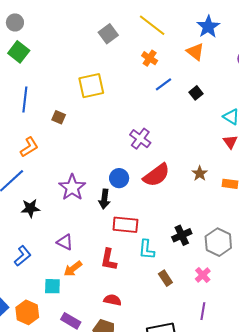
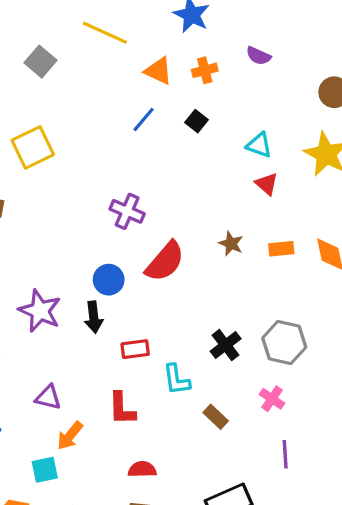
orange triangle: (195, 52) -> (159, 71), moved
orange cross: (150, 58) -> (205, 70), moved, turned -35
red rectangle: (125, 225) -> (135, 349), size x0.7

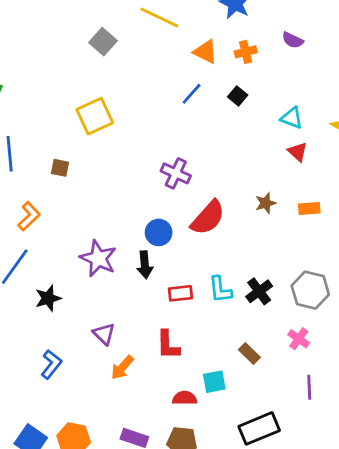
brown star: (231, 244) -> (266, 203), turned 30
cyan L-shape: (176, 380) -> (220, 289), moved
purple triangle: (48, 397) -> (104, 334), turned 30
cyan square: (45, 470) -> (214, 382), moved

